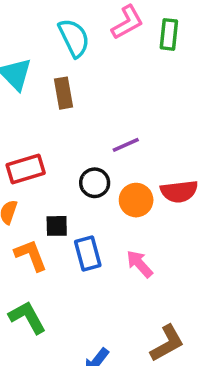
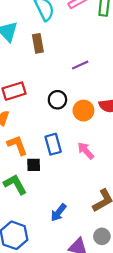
purple line: (126, 145) -> (80, 65), moved
black square: (57, 226) -> (34, 165), moved

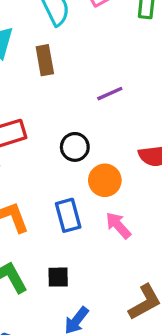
orange circle: (83, 111) -> (105, 180), moved
black square: (34, 165) -> (58, 277), moved

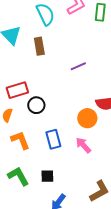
black circle: (75, 147) -> (36, 105), moved
orange circle: (105, 180) -> (87, 118), moved

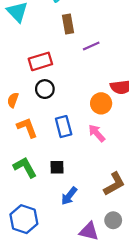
brown rectangle: (39, 46) -> (68, 24), moved
red rectangle: (17, 90) -> (40, 61), moved

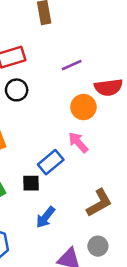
purple line: (91, 46) -> (72, 65), moved
blue rectangle: (64, 127) -> (51, 162), moved, turned 65

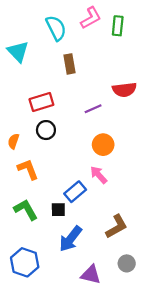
red semicircle: (108, 87) -> (124, 90), moved
blue arrow: (45, 217) -> (71, 239), size x1.4
gray circle: (98, 246) -> (127, 263), moved

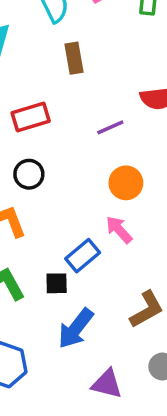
black circle: (46, 130) -> (29, 174), moved

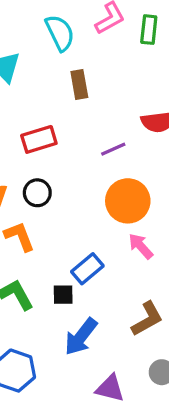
orange circle: (126, 183) -> (128, 201), size x1.4
pink arrow: (119, 230) -> (141, 246), moved

